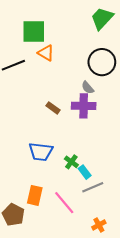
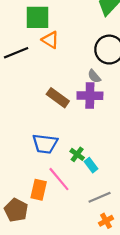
brown rectangle: (53, 108) -> (58, 98), size x1.5
gray line: (93, 187) -> (100, 197), moved
pink line: (64, 203) -> (59, 179), moved

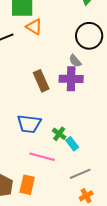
brown rectangle: (58, 98) -> (41, 81), turned 30
pink line: (59, 179) -> (42, 157), turned -35
orange rectangle: (39, 190) -> (27, 185), moved

